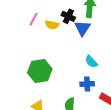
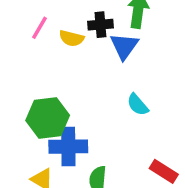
black cross: (68, 16) -> (100, 25), turned -32
blue cross: (87, 84) -> (68, 147), moved, size x1.5

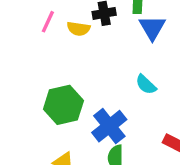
blue triangle: (124, 46) -> (152, 28), moved
blue cross: (68, 147) -> (109, 126), moved, turned -32

